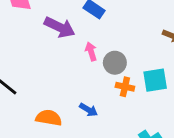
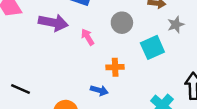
gray circle: (115, 63) -> (122, 23), moved
orange cross: (125, 87) -> (115, 67), moved

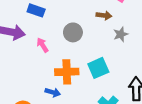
cyan square: (152, 47) -> (98, 68), moved
orange cross: (115, 67) -> (67, 72), size x1.5

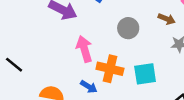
pink arrow: (42, 45) -> (84, 49), moved, size x1.5

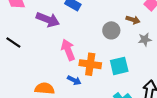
gray circle: (128, 28) -> (111, 30), moved
black line: (14, 65) -> (13, 42), moved

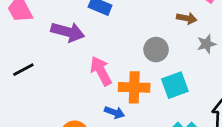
gray circle: (111, 30) -> (156, 50), moved
black line: (13, 42) -> (23, 70), turned -56

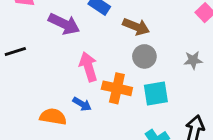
brown arrow: (187, 18) -> (136, 27), moved, size x1.4
blue arrow: (114, 112) -> (82, 104), moved

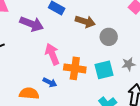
gray circle: (144, 56) -> (109, 37), moved
gray star: (193, 60) -> (129, 64), moved

